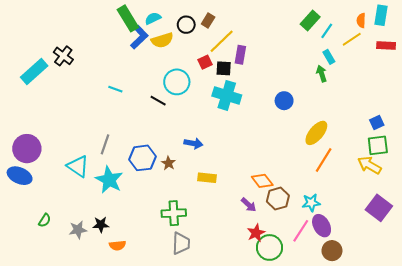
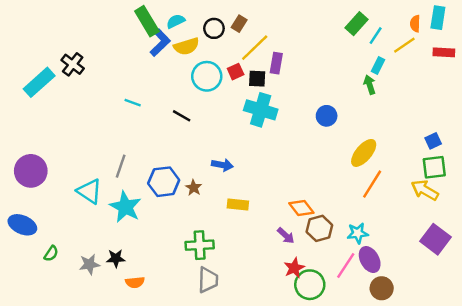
cyan rectangle: (329, 57) -> (378, 66), turned 56
cyan circle: (177, 82) -> (207, 76), moved
blue ellipse: (20, 176) -> (22, 225), moved

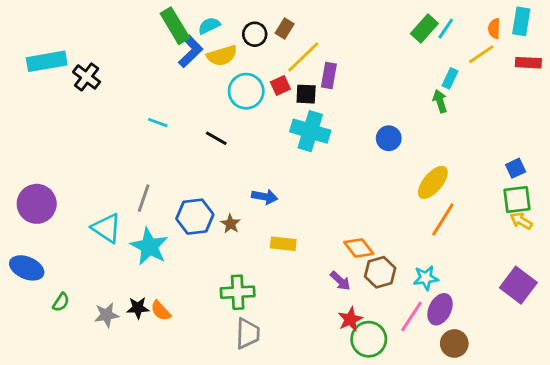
cyan line: (376, 36) -> (446, 29), moved
cyan rectangle: (39, 82) -> (47, 61), moved, turned 32
yellow arrow: (425, 190) -> (521, 221), moved, size x0.7
purple ellipse: (370, 260) -> (440, 309), turned 55
orange semicircle: (135, 282) -> (161, 311), moved, turned 54

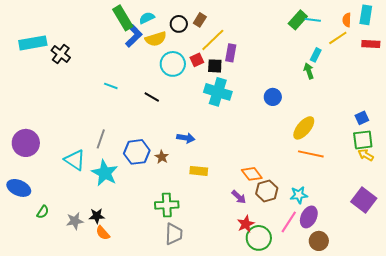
cyan line: (446, 29) -> (313, 20), turned 63
orange line: (443, 219) -> (311, 154), turned 70
orange semicircle: (161, 311) -> (103, 233), moved

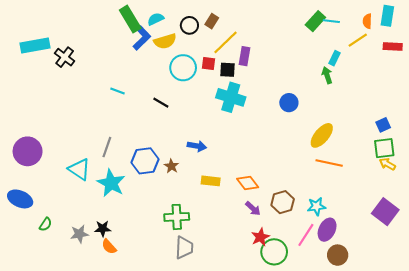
red square: (197, 60) -> (209, 63), turned 32
orange diamond: (252, 174) -> (248, 183), moved

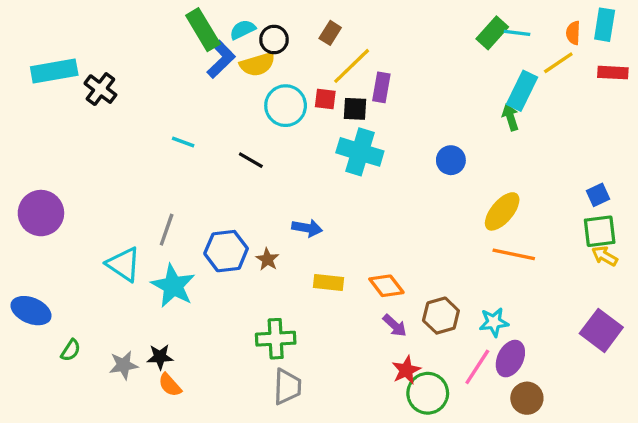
black circle: (189, 25) -> (274, 40), moved
cyan rectangle: (334, 58) -> (522, 91), size x1.6
purple circle: (28, 151) -> (41, 213), moved

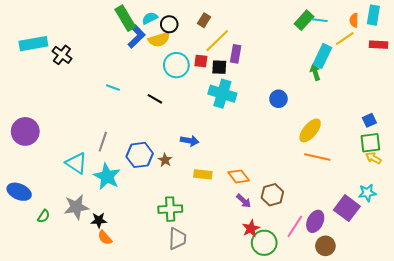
cyan star: (494, 322) -> (367, 193), moved
purple square: (601, 330) -> (347, 208), moved
gray star: (124, 365) -> (76, 207), moved, size x1.4

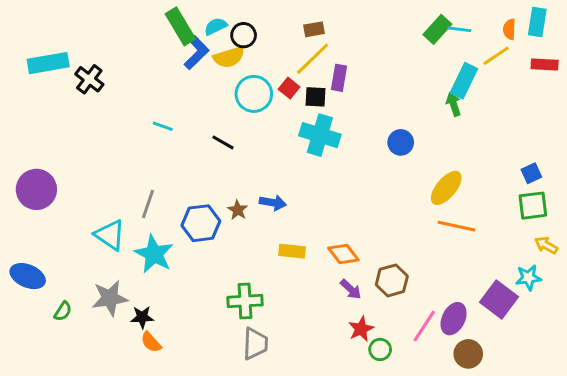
brown rectangle: (204, 20) -> (314, 29), moved, turned 48
red square: (201, 61) -> (289, 88), turned 32
yellow arrow: (373, 158) -> (546, 245), moved
brown star: (165, 160) -> (238, 210), moved
green circle: (264, 243) -> (380, 349), size x0.6

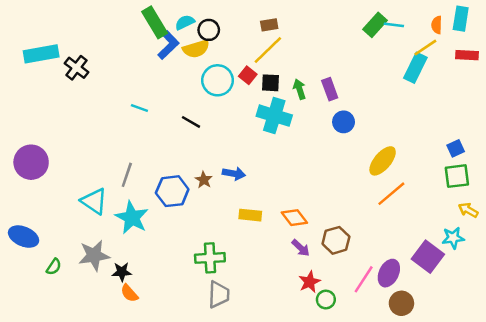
purple rectangle: (339, 78) -> (330, 89), moved, turned -30
cyan rectangle: (464, 81) -> (415, 68), moved
green arrow: (454, 104) -> (299, 89), moved
orange line: (456, 226) -> (391, 194), turned -52

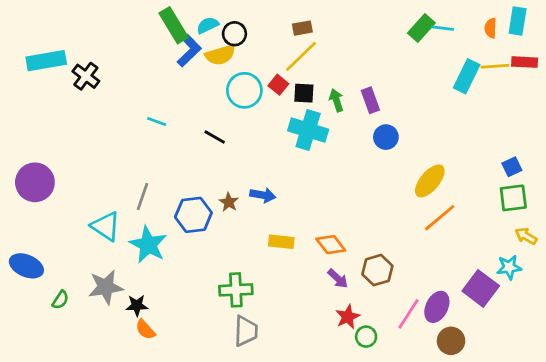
yellow line: (425, 48) -> (495, 66), moved, turned 30

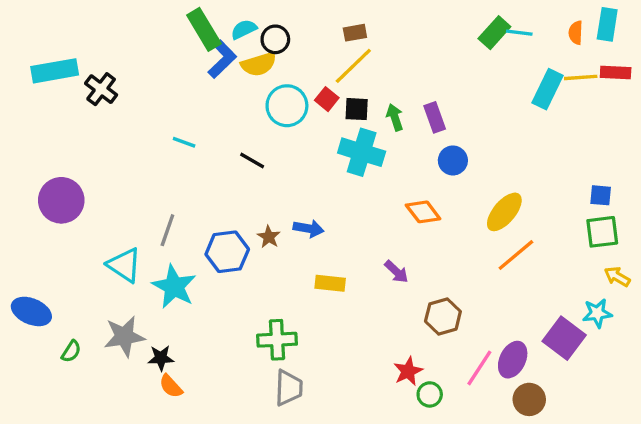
blue square: (512, 167) -> (601, 195), turned 30
purple circle: (35, 182) -> (61, 200), moved
orange diamond: (331, 245) -> (423, 212), moved
purple arrow: (338, 279) -> (396, 272), moved

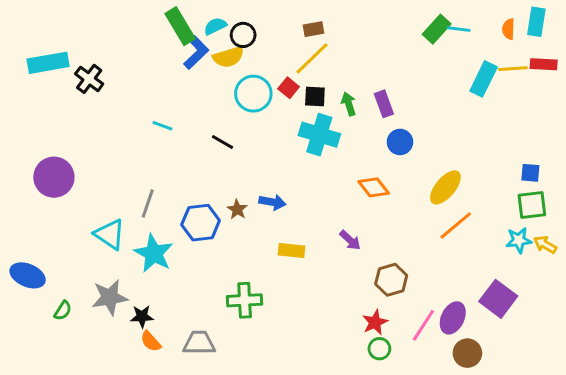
cyan star: (597, 313) -> (519, 240), moved
red star: (408, 371) -> (375, 322), moved
gray trapezoid: (289, 388) -> (199, 343), moved, turned -92

